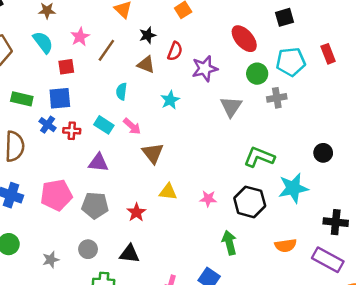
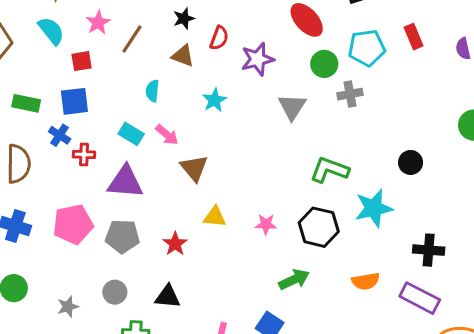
red cross: (72, 131) -> (84, 155), moved
purple triangle: (98, 163) -> (125, 182), size x1.4
green arrow: (229, 243) -> (294, 279), turned 80

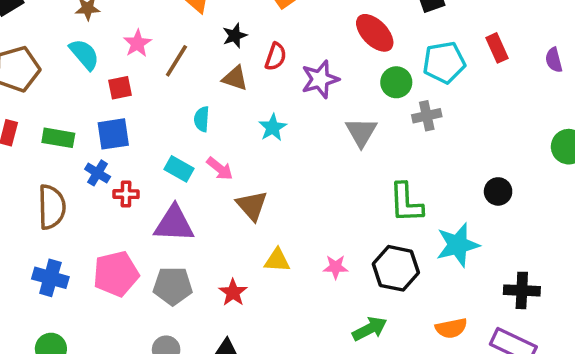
green L-shape: (329, 170) -> (406, 203), turned -111

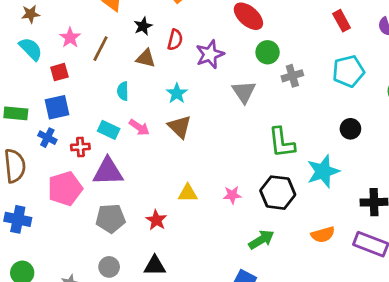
cyan pentagon: (444, 62) -> (348, 71), moved
red cross: (126, 194) -> (80, 147), moved
brown triangle: (252, 206) -> (180, 127), moved
pink pentagon: (116, 274) -> (65, 189), moved

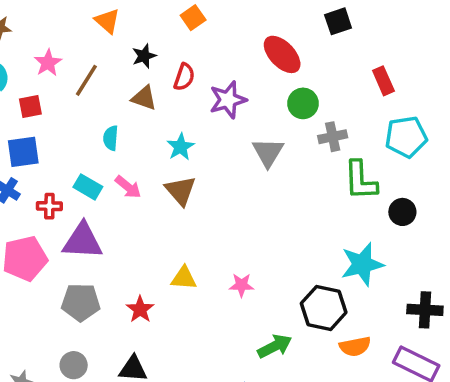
red rectangle: (342, 21) -> (383, 81), moved
green L-shape: (282, 143) -> (361, 180), moved
black hexagon: (278, 193) -> (324, 308), moved

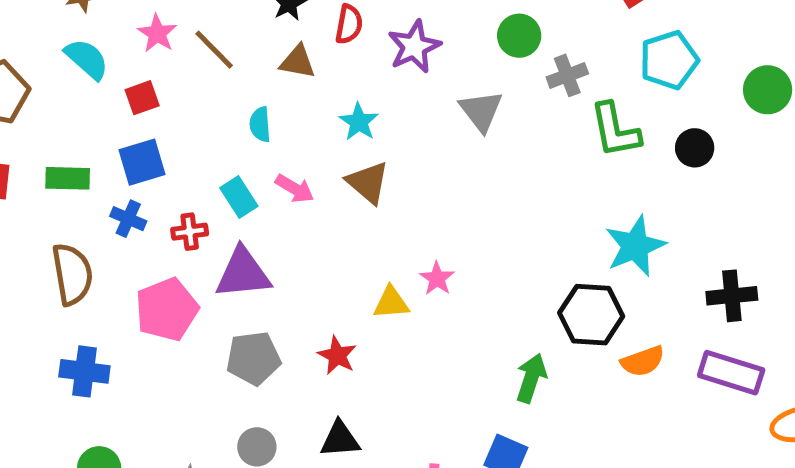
brown line: (86, 80) -> (214, 50), turned -68
cyan rectangle: (88, 187) -> (239, 197), turned 36
black circle: (402, 212) -> (695, 148), moved
pink star: (242, 285) -> (437, 278), moved, turned -30
green arrow: (275, 346) -> (531, 378), turned -36

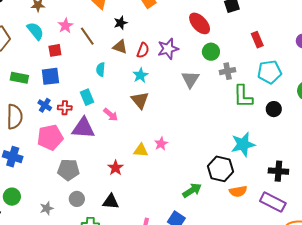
red semicircle: (349, 24) -> (143, 50), moved
pink arrow: (295, 189) -> (111, 115), moved
blue cross: (128, 219) -> (45, 105), moved
gray pentagon: (253, 358) -> (68, 170), moved
green arrow: (531, 378) -> (192, 190), turned 30

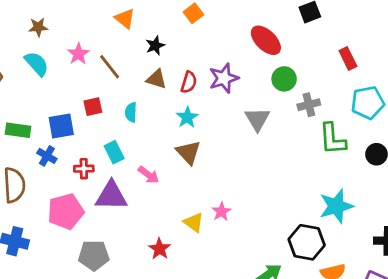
red square: (55, 50) -> (93, 107), moved
blue cross: (45, 105) -> (47, 156), moved
yellow triangle: (141, 150) -> (194, 222), turned 35

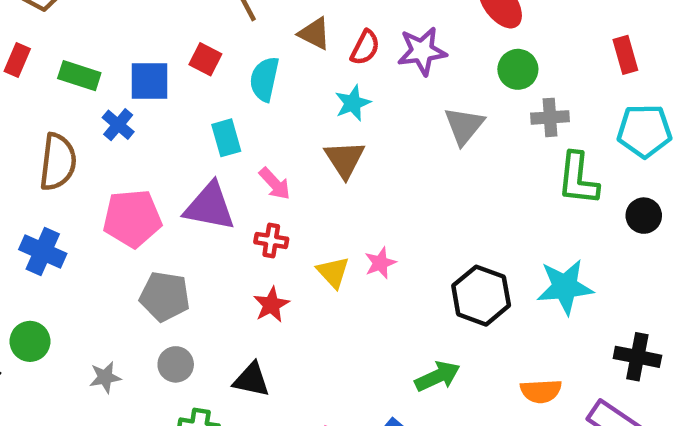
red square: (93, 107) -> (205, 59), turned 30
cyan semicircle: (131, 112) -> (264, 79), size x1.4
red cross: (84, 169) -> (271, 240), moved
black hexagon: (307, 242) -> (481, 296), moved

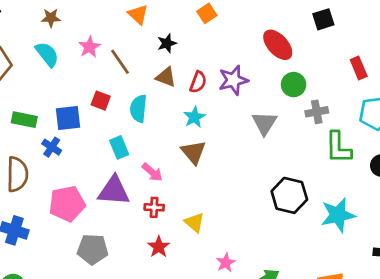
pink star: (380, 263) -> (226, 263), moved
black hexagon: (481, 296) -> (289, 195), moved

